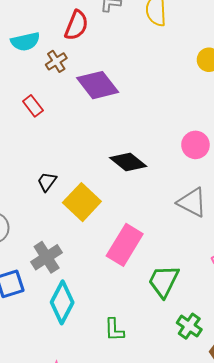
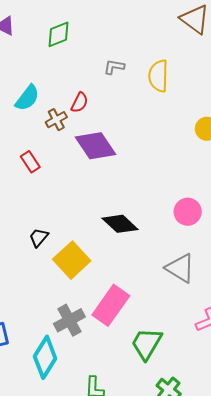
red semicircle: (76, 25) -> (80, 102), moved, size x0.7
cyan semicircle: (25, 42) -> (27, 98), turned -44
gray cross: (47, 257) -> (69, 320), moved

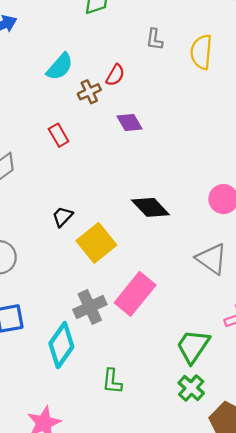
gray L-shape: (114, 67) -> (154, 39), turned -95
purple diamond: (96, 146) -> (129, 122), size x0.6
green trapezoid: (147, 344) -> (193, 346), moved

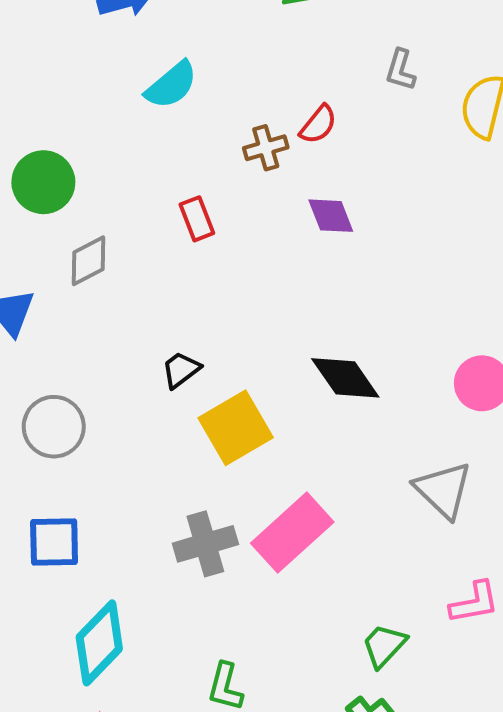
cyan semicircle: (60, 67) -> (171, 85), moved
cyan diamond: (61, 345) -> (99, 643), moved
green trapezoid: (193, 346) -> (384, 646), size x0.7

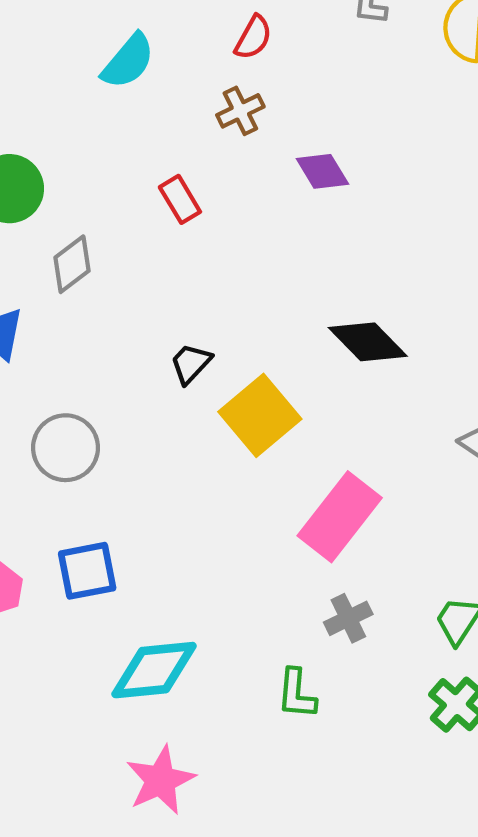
red semicircle: (318, 124) -> (253, 37), moved
gray cross: (205, 544) -> (348, 618), moved, size x0.7
cyan diamond: (99, 643) -> (154, 670), turned 50

